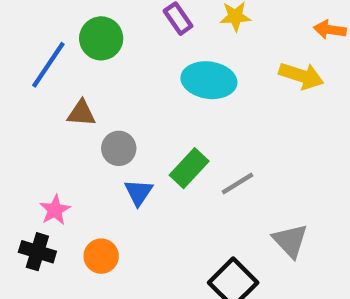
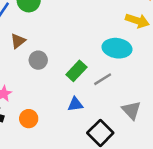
cyan ellipse: (209, 80) -> (117, 48), moved
brown triangle: (81, 113) -> (18, 41), turned -42
blue triangle: (139, 192) -> (75, 104), moved, turned 49

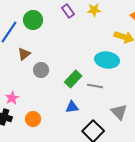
gray line: (103, 79) -> (95, 86), turned 42

